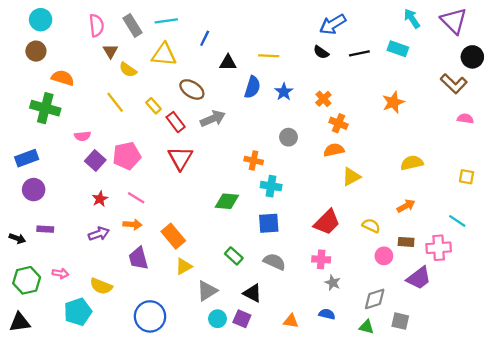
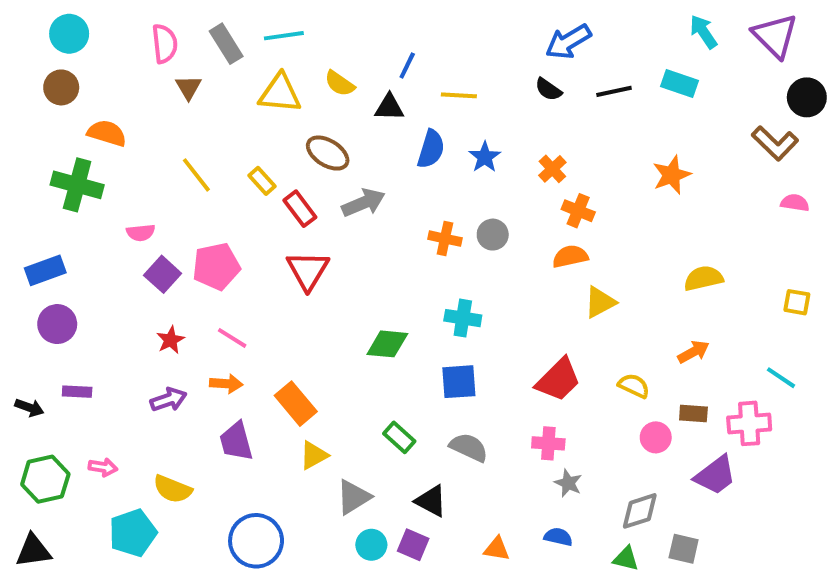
blue line: (205, 38) -> (407, 66), moved
yellow semicircle: (128, 70) -> (340, 83), moved
orange cross: (254, 160) -> (445, 239), moved

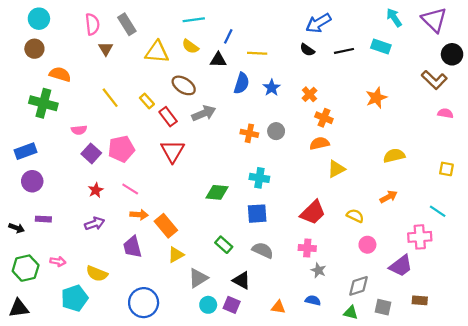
cyan line: (284, 36) -> (194, 20), moved
orange arrow: (226, 384) -> (139, 215), moved
brown rectangle: (693, 414) -> (420, 300), moved

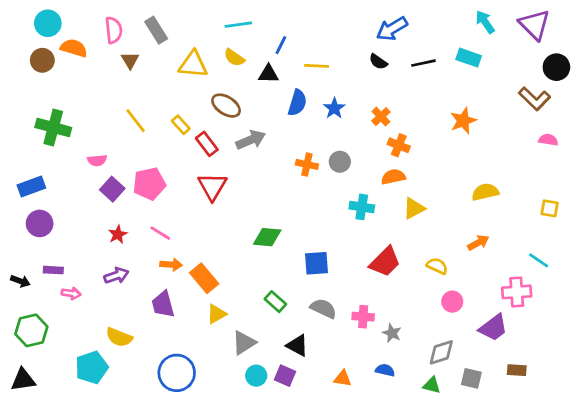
orange semicircle: (60, 74) -> (74, 48), moved
cyan cross: (259, 178) -> (362, 207), moved
pink cross: (307, 248) -> (363, 317), moved
pink arrow: (58, 261) -> (71, 293), moved

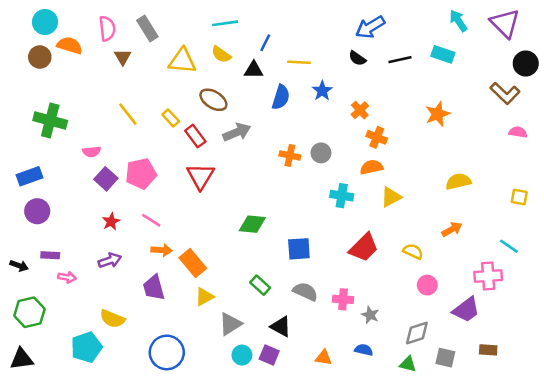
blue star: (334, 108) -> (322, 91), moved

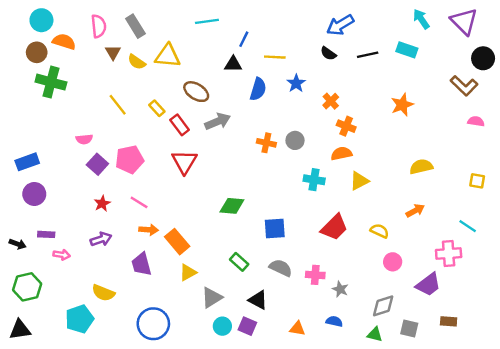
yellow semicircle: (221, 54) -> (137, 62), moved
green cross: (50, 121) -> (51, 82), moved

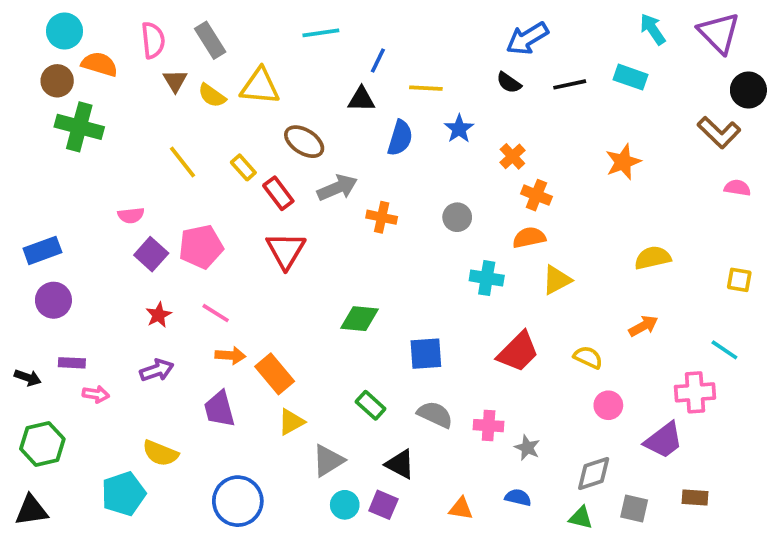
orange cross: (266, 143) -> (382, 217), moved

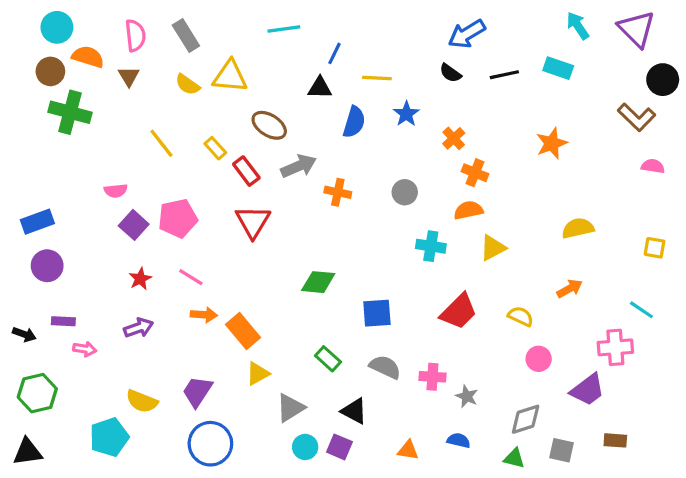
brown triangle: (175, 81) -> (129, 76), moved
purple trapezoid: (219, 409) -> (197, 391), moved, turned 48

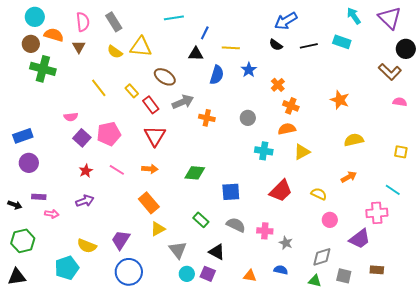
orange star: (552, 143) -> (340, 100), moved, turned -30
orange arrow: (204, 315) -> (150, 169), moved
gray triangle: (290, 408) -> (178, 250), turned -36

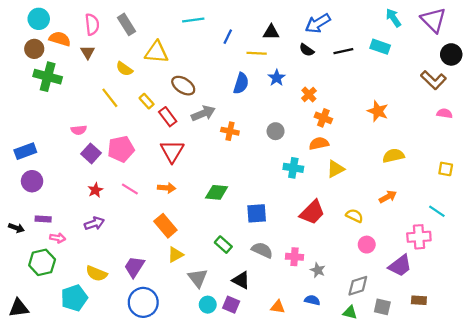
yellow semicircle: (115, 52) -> (124, 69), moved
black triangle: (196, 54) -> (271, 32), moved
green hexagon: (23, 241) -> (42, 262), moved

